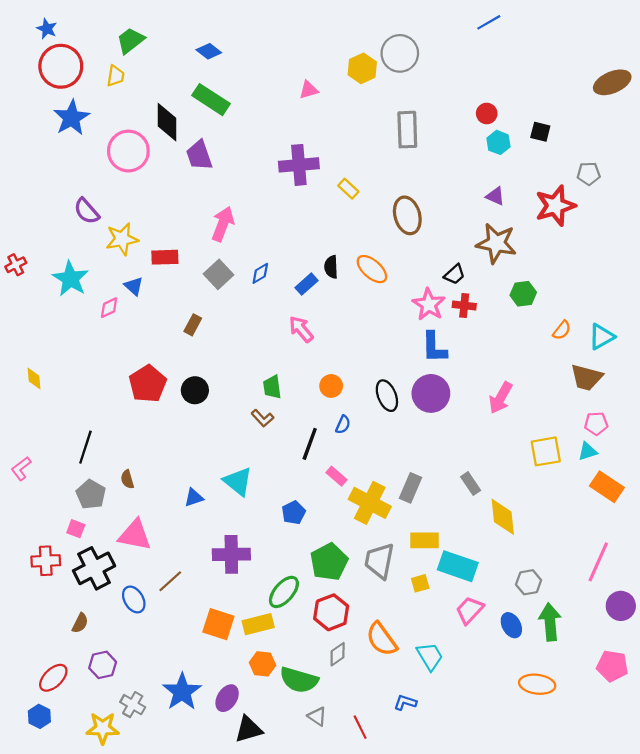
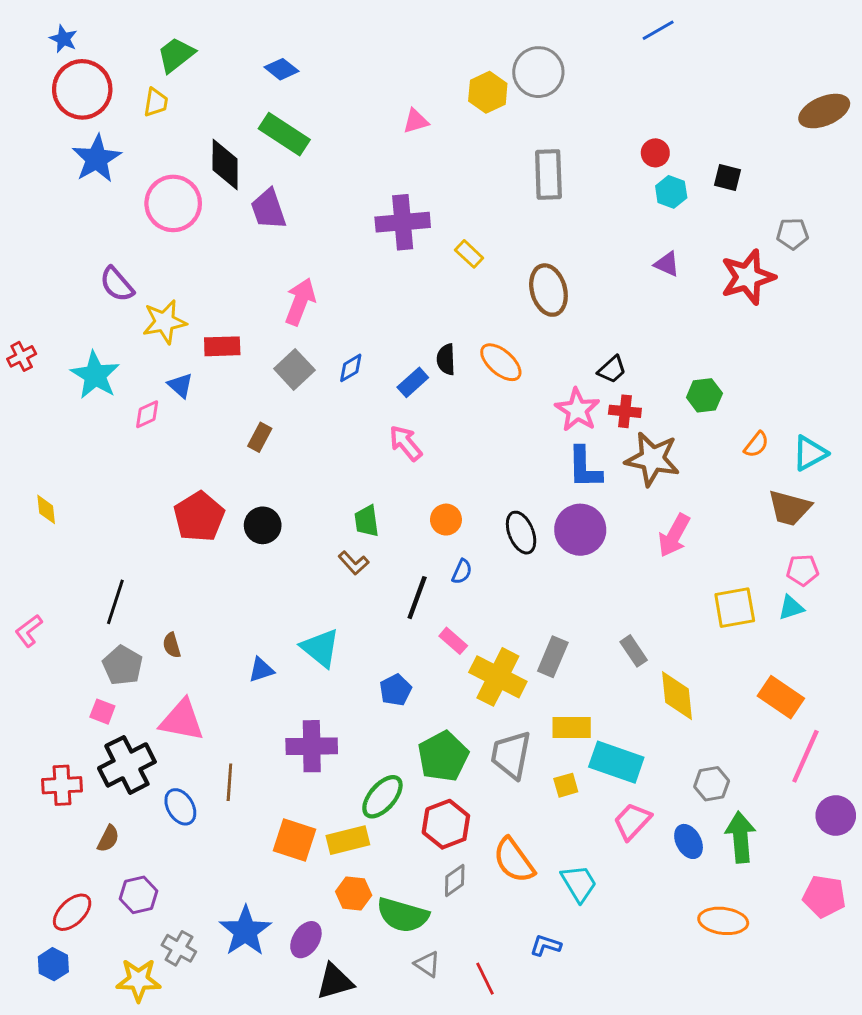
brown star: (496, 243) -> (652, 459), moved
orange rectangle: (607, 487) -> (781, 697), moved
red cross: (46, 561) -> (62, 785), moved
brown line: (170, 581) -> (229, 782), turned -44

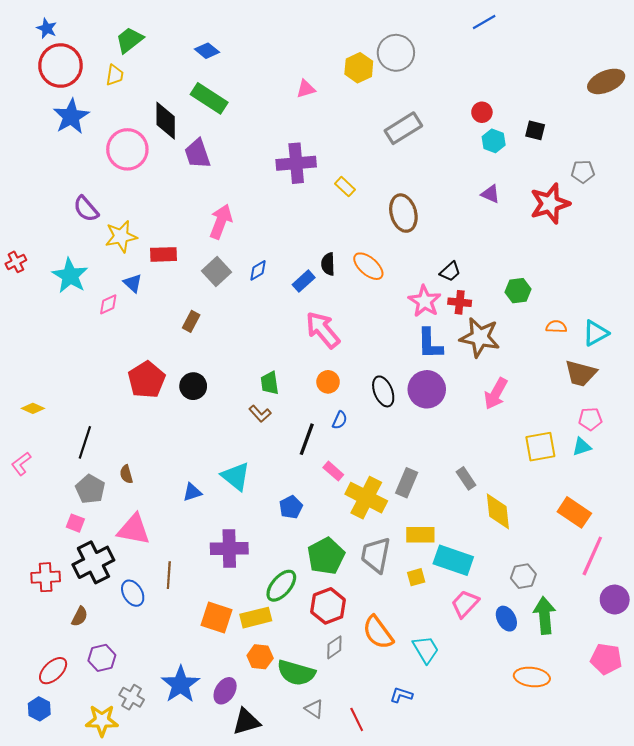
gray rectangle: (548, 175) -> (403, 128), turned 60
pink arrow: (406, 443) -> (323, 330), moved, size x1.4
orange semicircle: (756, 445) -> (556, 327), turned -126
yellow diamond: (46, 509) -> (33, 408), moved, turned -60

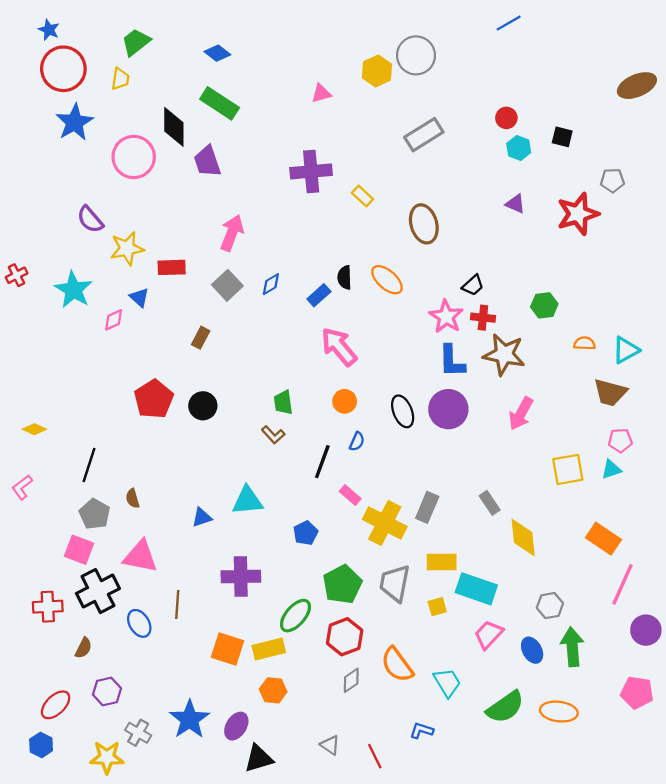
cyan triangle: (236, 476) -> (247, 501), turned -44
pink square: (75, 523) -> (79, 550), size x1.5
green semicircle: (296, 673) -> (505, 707), moved, turned -51

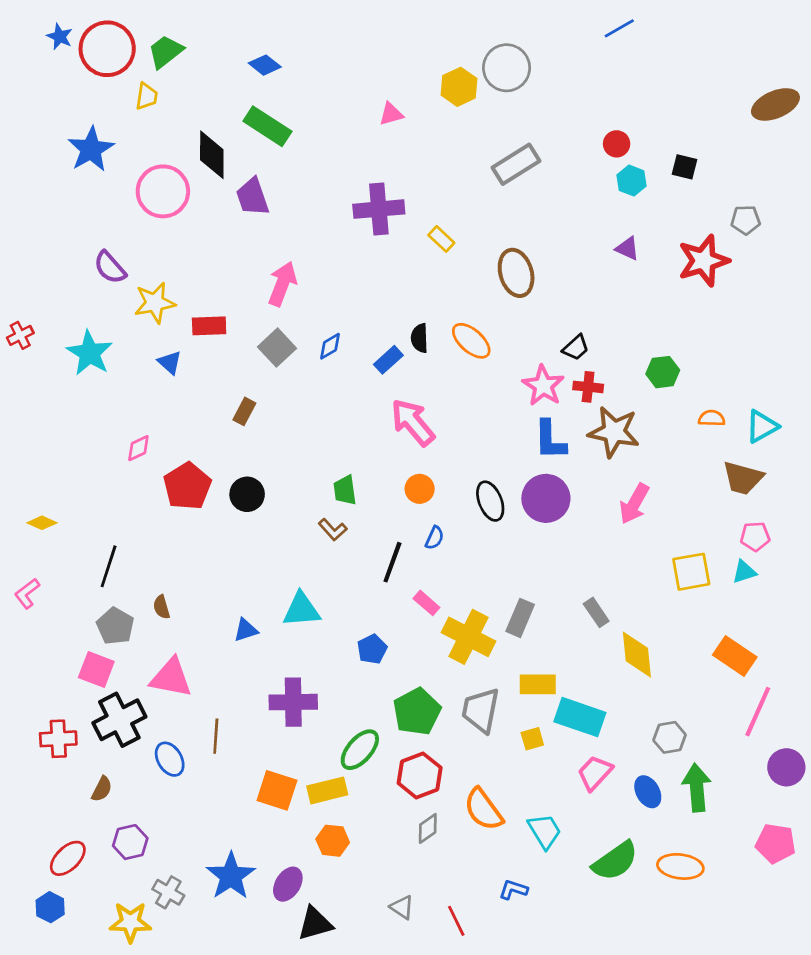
red circle: (63, 69) -> (107, 49), moved
pink diamond: (114, 320) -> (138, 448), moved

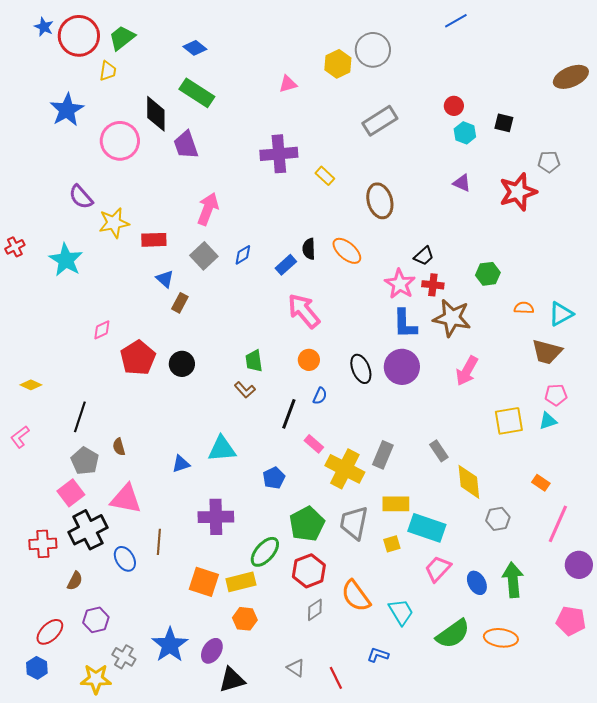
blue triangle: (170, 363) -> (165, 279), moved
orange rectangle: (735, 656) -> (541, 483), size x0.6
pink square: (96, 670) -> (71, 493), turned 32
gray hexagon: (670, 737) -> (498, 519), moved

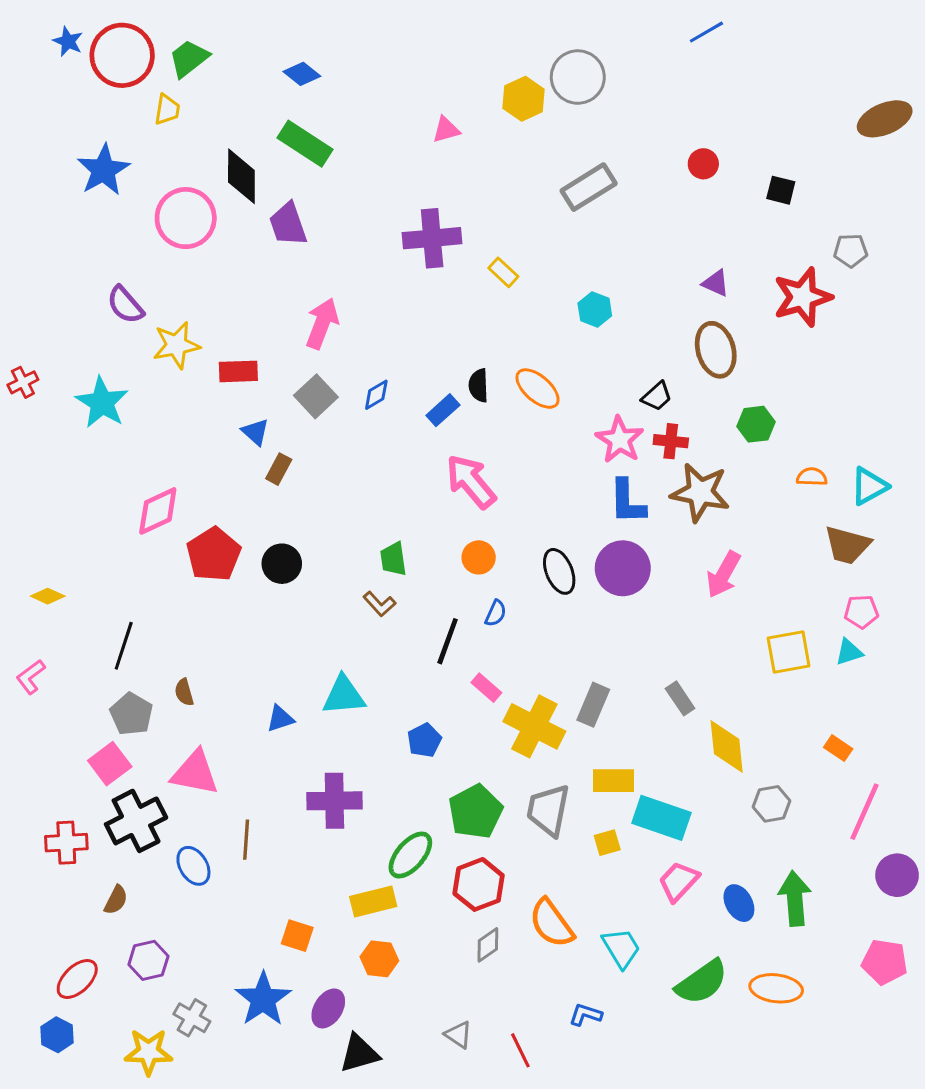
cyan hexagon: (465, 133) -> (595, 309), moved
brown ellipse: (380, 201) -> (716, 350), moved
pink diamond: (102, 330) -> (158, 511), size x1.6
orange square: (204, 582) -> (297, 936), moved, size x0.7

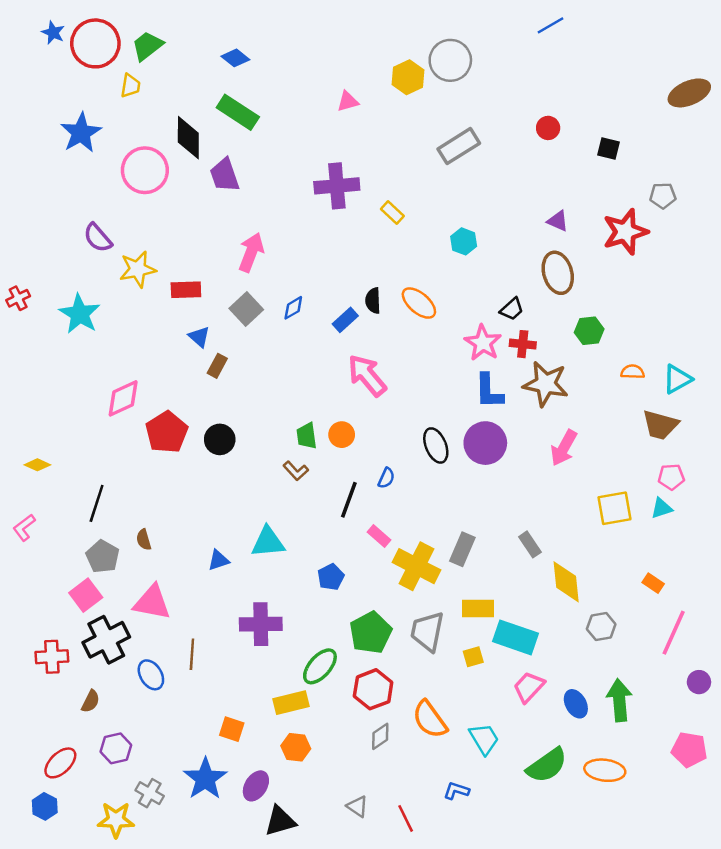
orange circle: (479, 557) -> (342, 435), moved
purple circle: (897, 875) -> (699, 682), size x0.7

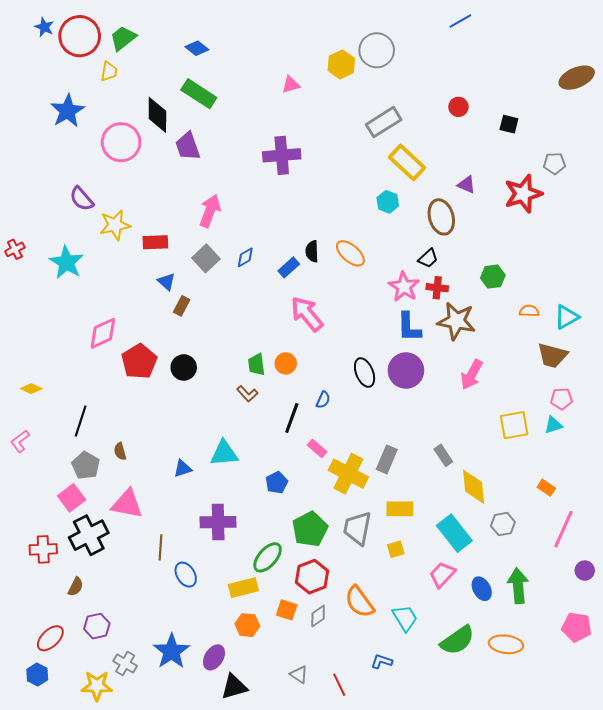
yellow rectangle: (392, 212) -> (407, 162), moved, size x1.8
brown ellipse: (558, 273) -> (441, 217), moved
cyan rectangle: (515, 637) -> (454, 533), moved, turned 33
blue ellipse: (151, 675) -> (186, 575), moved
orange square: (232, 729) -> (287, 610), moved

